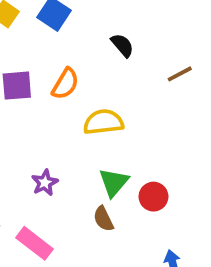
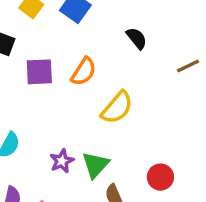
yellow semicircle: (103, 122) -> (117, 108), turned 135
green triangle: (114, 182) -> (95, 165), moved

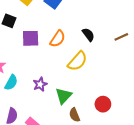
black semicircle: (137, 38) -> (88, 35), moved
purple star: (62, 161) -> (40, 84), moved

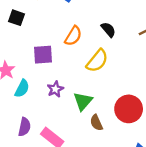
purple square: (31, 38) -> (43, 55), moved
red circle: (103, 104) -> (129, 109), size x1.5

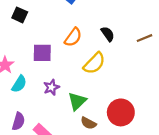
brown semicircle: (96, 123) -> (88, 123), turned -42

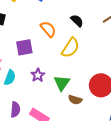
orange semicircle: (73, 37) -> (48, 29), turned -66

